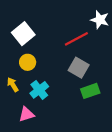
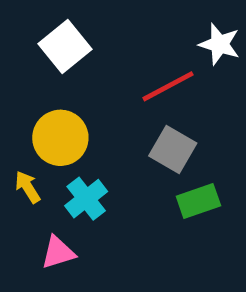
white square: (23, 34) -> (65, 47), moved
yellow circle: (28, 62) -> (60, 138), size x1.5

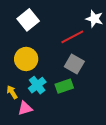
yellow arrow: (28, 187) -> (12, 92), moved
green rectangle: (198, 201) -> (64, 86), moved

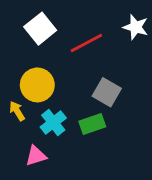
red line: (72, 37) -> (86, 43), moved
yellow arrow: (12, 92) -> (17, 111), moved

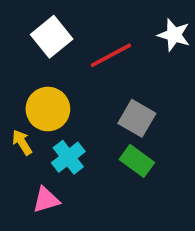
green rectangle: (92, 124) -> (137, 161), moved, turned 55

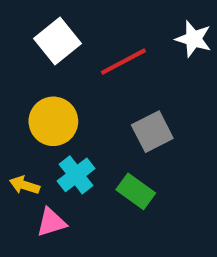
gray square: (137, 118) -> (152, 132), turned 33
yellow arrow: (22, 142) -> (25, 185), moved, turned -40
green rectangle: (137, 161) -> (136, 191), moved

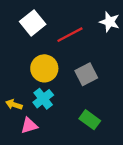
yellow circle: (53, 121) -> (44, 68), moved
green rectangle: (136, 191) -> (90, 120), moved

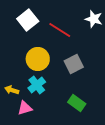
red line: (70, 35) -> (60, 30), turned 60

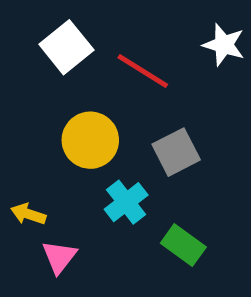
cyan cross: (37, 85) -> (126, 202), moved
pink triangle: (25, 108) -> (59, 257), turned -35

